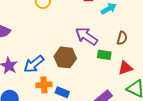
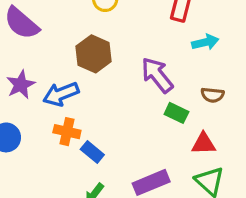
brown semicircle: (122, 38) -> (212, 95), turned 64
brown hexagon: (65, 57) -> (94, 54), moved

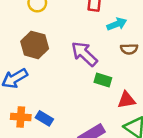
brown semicircle: (212, 95) -> (129, 49), moved
orange cross: (67, 132) -> (21, 117), moved

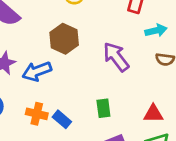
green rectangle: (103, 80) -> (103, 108), moved, turned 56

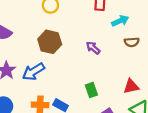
purple arrow: (116, 57) -> (93, 48), size x0.6

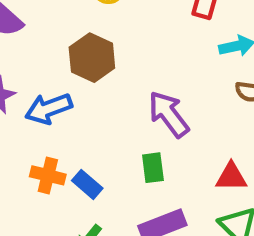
purple arrow: (93, 48) -> (169, 114), moved, size x1.6

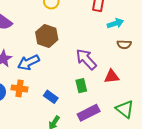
orange cross: (48, 175) -> (19, 88), moved
red triangle: (231, 177) -> (112, 76), moved

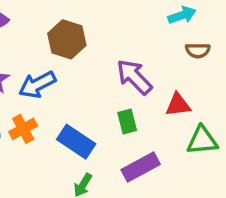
orange cross: (19, 88) -> (23, 129), turned -35
blue rectangle: (51, 97) -> (76, 142), size x1.5
green triangle: (125, 109) -> (202, 140), moved, turned -42

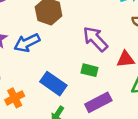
green rectangle: (127, 121) -> (90, 70), turned -63
orange cross: (23, 129) -> (15, 98), moved

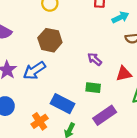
purple arrow: (95, 39) -> (95, 59), size x0.6
orange cross: (15, 98) -> (40, 121), moved

